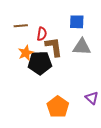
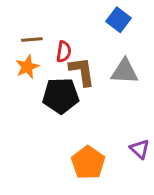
blue square: (77, 22) -> (118, 20), moved, turned 35
orange star: (26, 53) -> (27, 67), moved

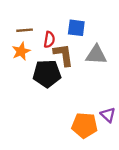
blue square: (118, 20) -> (76, 28), moved, turned -30
orange pentagon: (88, 163) -> (85, 125), moved, turned -30

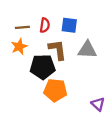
red semicircle: (49, 40) -> (45, 25), moved
orange pentagon: (85, 125) -> (55, 90), moved

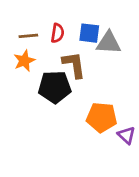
gray triangle: (87, 50) -> (109, 43), moved
orange pentagon: (55, 90) -> (102, 117), moved

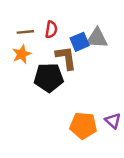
blue square: (89, 33) -> (80, 42), moved, turned -30
orange pentagon: (102, 117) -> (83, 126), moved

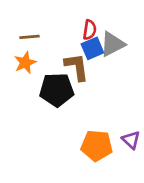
red semicircle: (51, 30) -> (90, 30), moved
gray triangle: (97, 38) -> (112, 44), turned -30

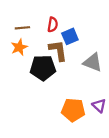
red semicircle: (90, 30) -> (53, 25), moved
gray triangle: (112, 44) -> (93, 62), moved, turned 48

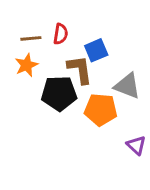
red semicircle: (53, 25) -> (61, 34), moved
orange pentagon: (73, 110) -> (101, 110), moved

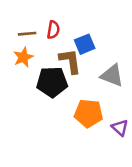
orange pentagon: (101, 110) -> (89, 113), moved

